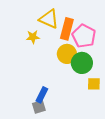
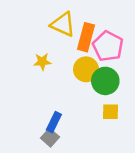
yellow star: (33, 37) -> (42, 62), moved
yellow square: (94, 84) -> (110, 112), moved
gray square: (39, 107) -> (50, 138), turned -32

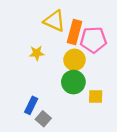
pink pentagon: (108, 46) -> (93, 40), turned -30
green circle: (105, 81) -> (73, 82), moved
blue rectangle: (54, 122) -> (31, 105), moved

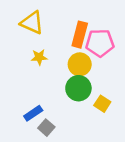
yellow triangle: (54, 21) -> (32, 23), moved
yellow square: (96, 97) -> (102, 104), turned 32
blue rectangle: (31, 105) -> (33, 113), turned 30

